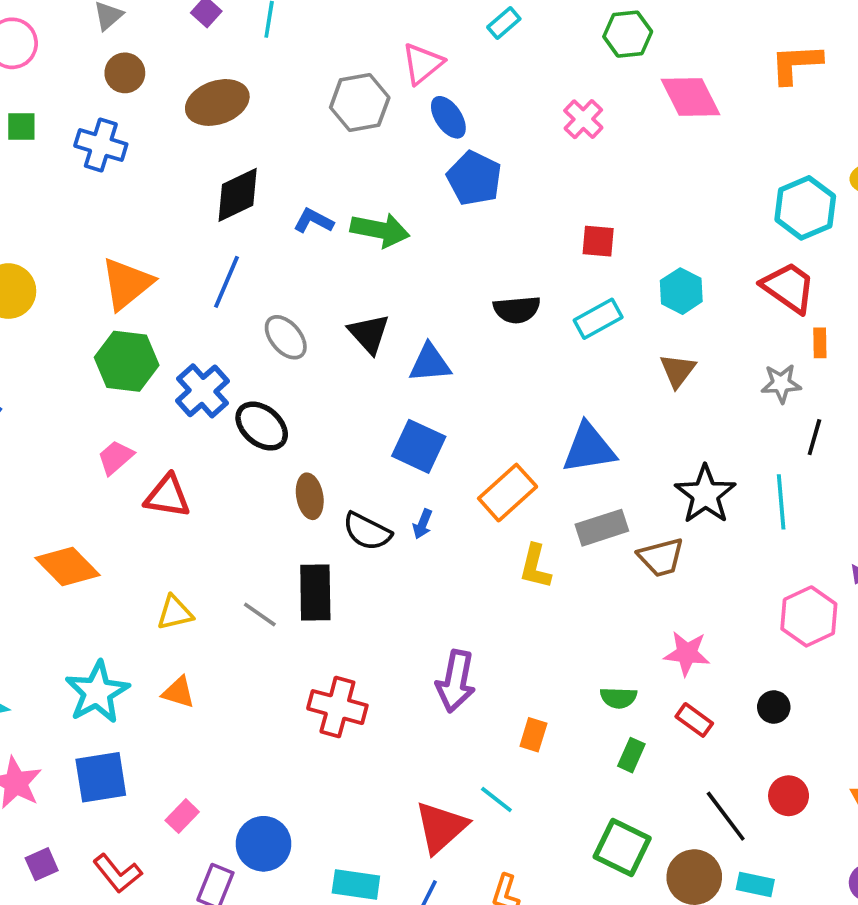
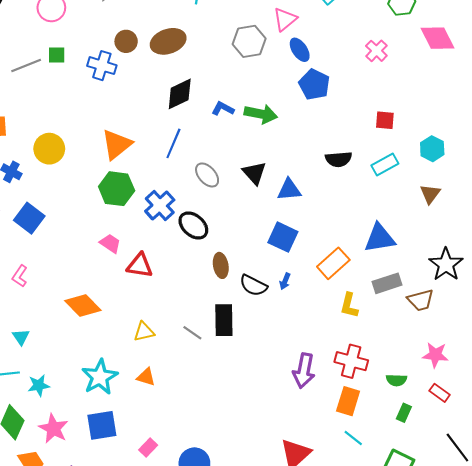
brown circle: (125, 73) -> (126, 41), moved
pink trapezoid: (116, 457) -> (110, 243), turned 75
red cross: (337, 707) -> (351, 361), moved
orange rectangle: (533, 735) -> (348, 401), size x1.5
cyan line: (496, 799) -> (353, 438), moved

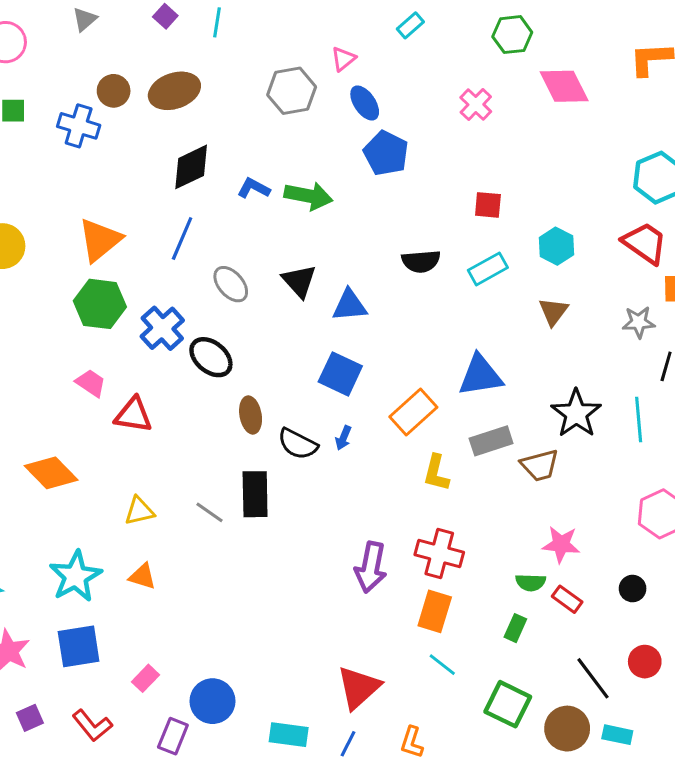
pink triangle: (285, 19) -> (343, 59), size x0.7
green semicircle: (396, 380) -> (531, 582), moved

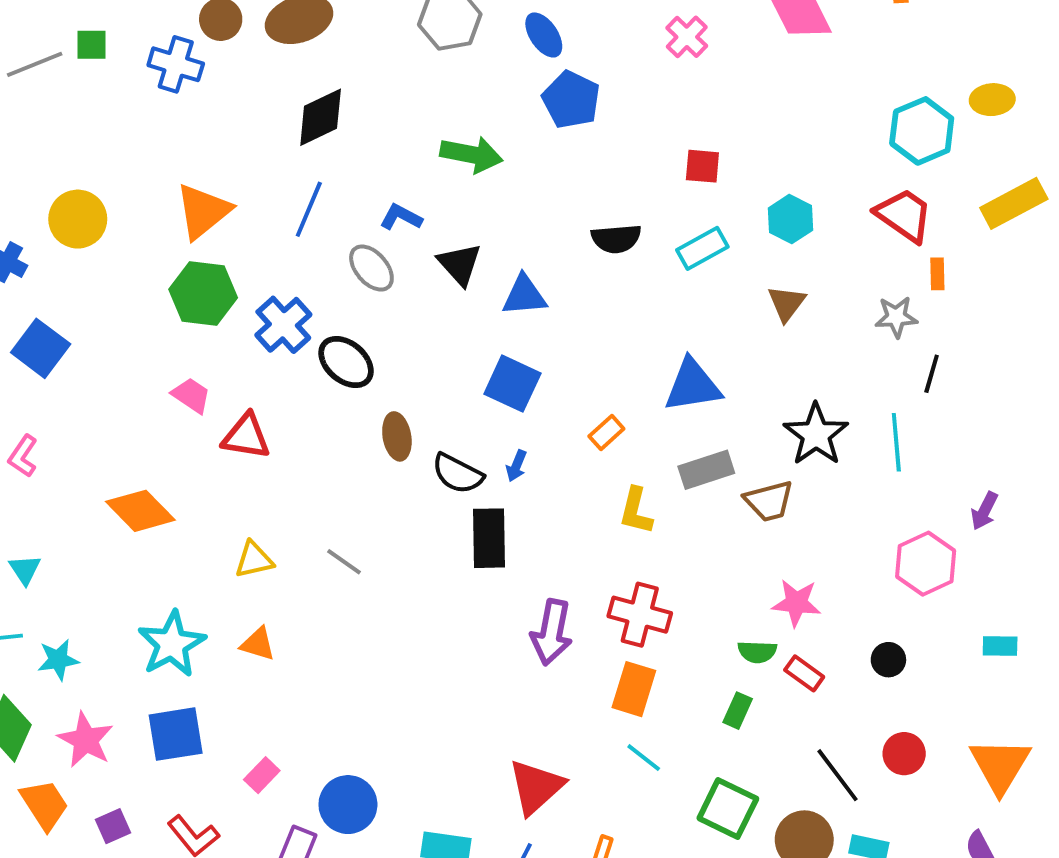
blue L-shape: (254, 188) -> (401, 217), moved
orange rectangle: (413, 412) -> (606, 433), size x0.6
black rectangle: (255, 494) -> (489, 538), moved

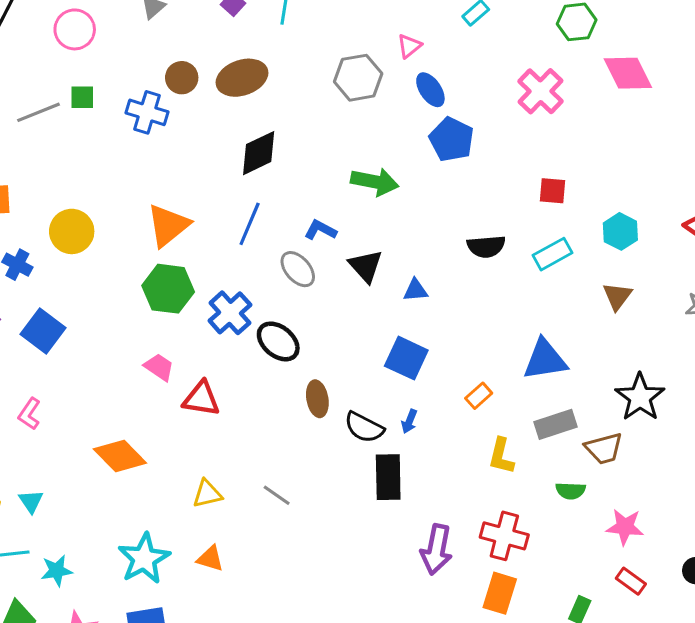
pink cross: (687, 37) -> (540, 91), size x1.4
blue triangle: (524, 295) -> (415, 290), size x0.7
green semicircle: (757, 652) -> (571, 491), moved

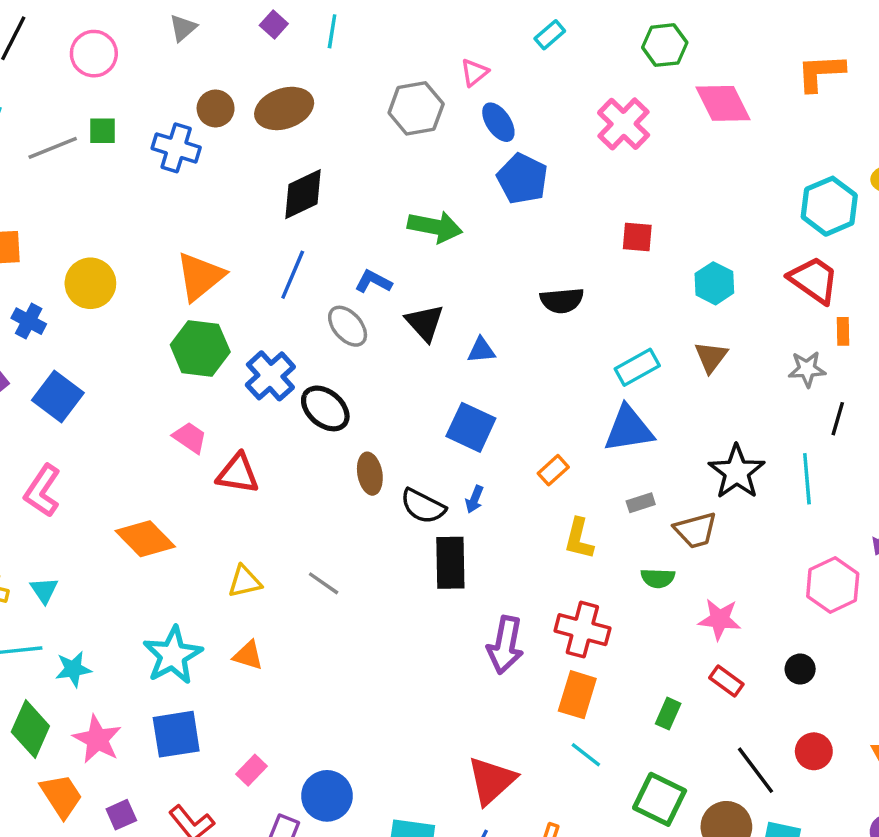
cyan rectangle: (553, 254) -> (637, 367), moved
pink L-shape: (29, 414) -> (42, 491), size x1.4
gray rectangle: (556, 424) -> (641, 503), size x0.6

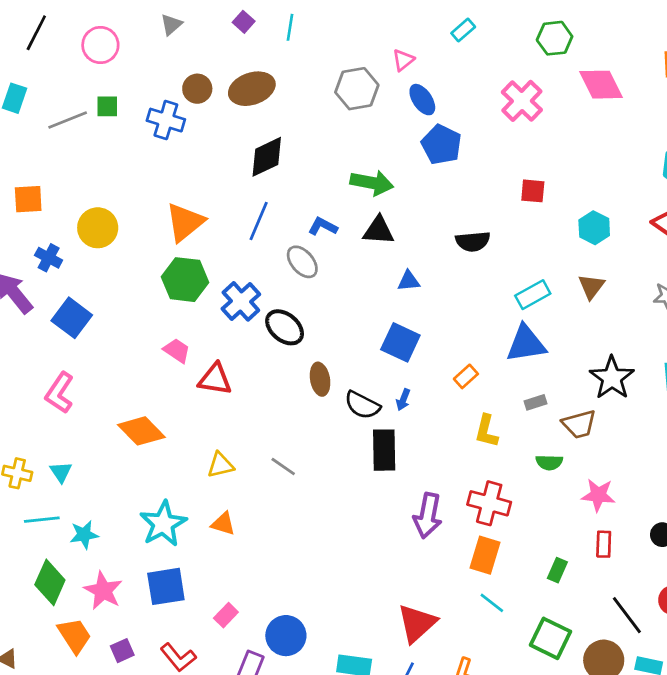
black triangle: (425, 323) -> (379, 231), moved, turned -44
red rectangle: (726, 681) -> (604, 544), turned 56

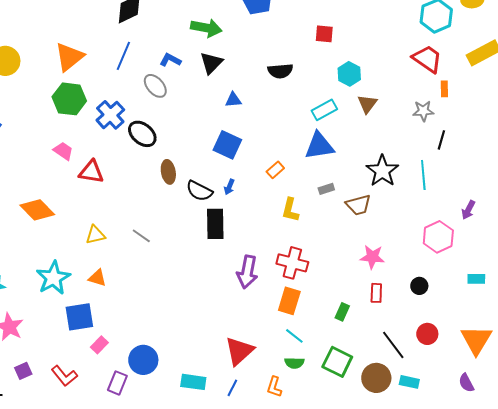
cyan hexagon: (594, 228) -> (349, 74), moved
black triangle: (379, 231) -> (211, 63), turned -50
green semicircle: (549, 462) -> (294, 363), moved
blue square: (166, 586) -> (79, 317), moved

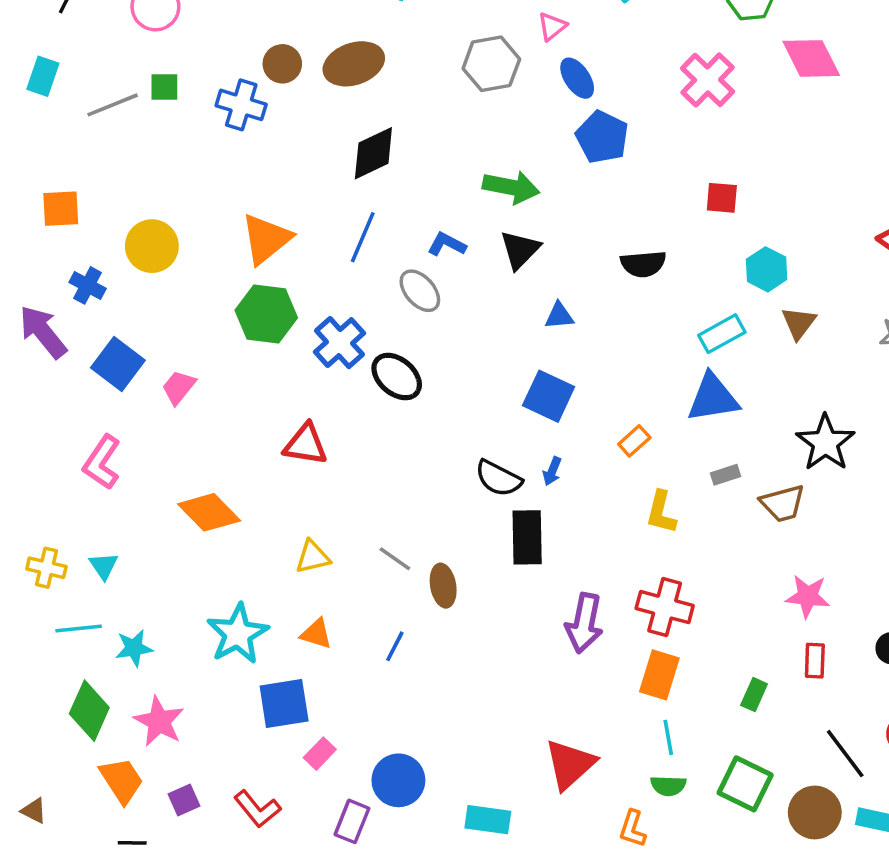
pink trapezoid: (63, 151) -> (179, 387), moved, turned -85
brown ellipse: (168, 172) -> (443, 586), moved
cyan line: (294, 336) -> (668, 737), turned 42
blue line: (232, 388) -> (395, 646), moved

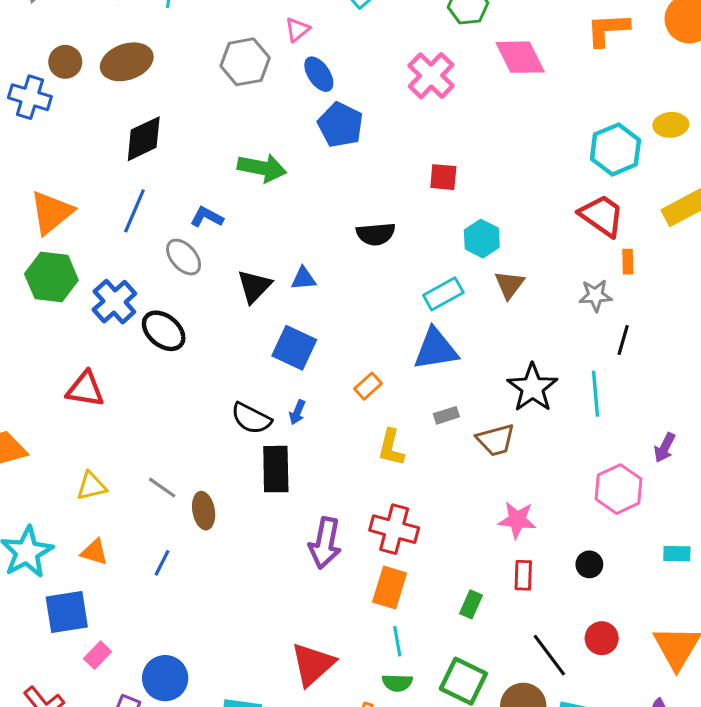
black triangle: (520, 250) -> (254, 286), moved

